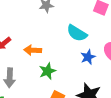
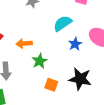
cyan semicircle: (77, 33) -> (63, 23), turned 120

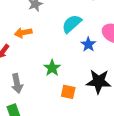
orange arrow: (24, 43) -> (23, 33), moved

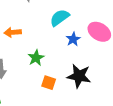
orange arrow: (23, 33) -> (13, 32), moved

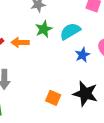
green star: (36, 58) -> (44, 29), moved

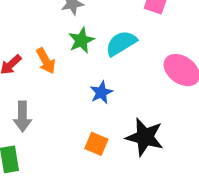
orange arrow: (20, 42) -> (46, 61), turned -119
blue star: (82, 55) -> (101, 92), moved

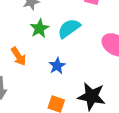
orange arrow: (46, 61) -> (19, 56), moved

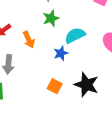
cyan semicircle: (69, 28) -> (75, 35), moved

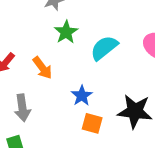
blue star: (61, 53) -> (82, 96), moved

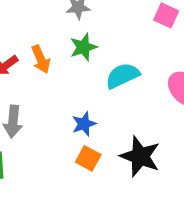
orange arrow: (43, 68) -> (41, 59), moved

